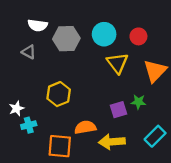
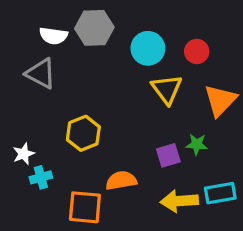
gray hexagon: (66, 39) -> (94, 28), moved
gray triangle: (29, 52) -> (41, 74), size x1.5
cyan rectangle: (155, 136) -> (220, 193), turned 35
yellow arrow: (112, 142) -> (179, 201), moved

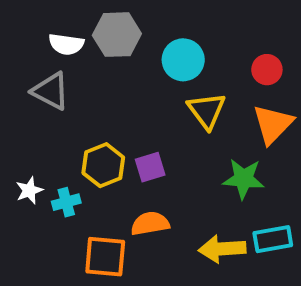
red circle: (197, 51) -> (267, 70), moved
green star: (197, 144) -> (244, 179), size x1.5
purple square: (168, 155) -> (150, 167), moved
cyan cross: (41, 177) -> (66, 202), moved

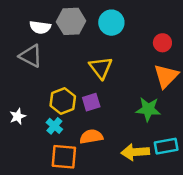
cyan circle: (183, 60) -> (111, 23), moved
yellow triangle: (207, 111) -> (101, 68), moved
cyan cross: (66, 202) -> (54, 126), moved, turned -35

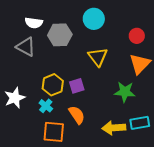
gray hexagon: (71, 21) -> (60, 35), moved
yellow triangle: (101, 68) -> (98, 57), moved
white star: (18, 116) -> (15, 98), size x1.5
orange semicircle: (91, 137) -> (77, 115), turned 66

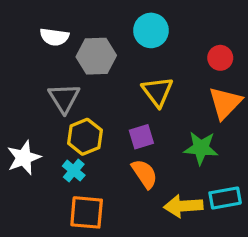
gray triangle: (26, 47) -> (64, 98), moved, turned 30
purple square: (77, 86) -> (141, 137), moved
orange semicircle: (77, 115) -> (145, 174), moved

